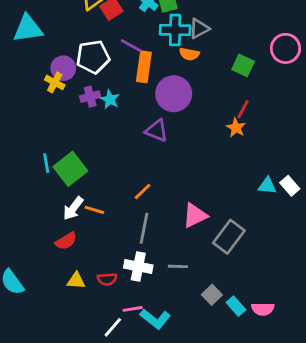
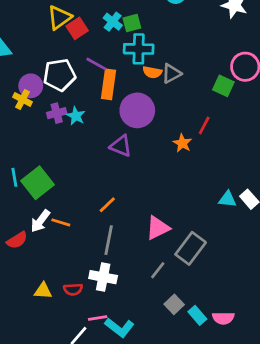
gray triangle: (199, 29) -> (171, 74), moved
green square: (243, 65) -> (223, 86), moved
orange star: (236, 128) -> (182, 143), moved
red semicircle: (66, 241) -> (17, 240), moved
gray line: (178, 266) -> (158, 270), moved, turned -54

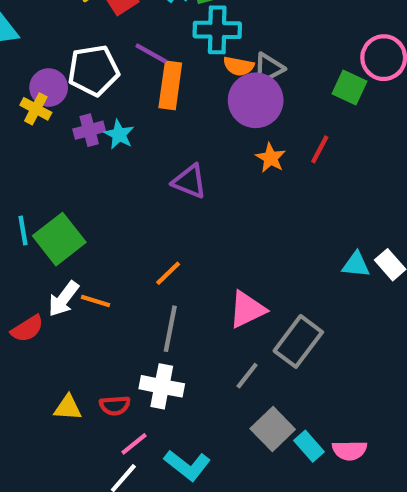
purple circle: (137, 110) -> (256, 100), moved
orange star: (182, 143) -> (271, 158), moved
gray square: (174, 304) -> (273, 429), size x1.4
pink line: (98, 318) -> (134, 444), moved, turned -30

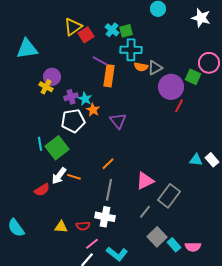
white pentagon: (93, 70) -> (73, 121), moved
purple circle: (256, 100) -> (171, 87), moved
orange star: (271, 158) -> (93, 110), moved
purple triangle: (189, 181) -> (118, 121), turned 30

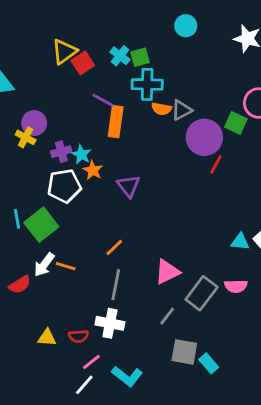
gray square: (157, 237) -> (184, 352), turned -36
pink semicircle: (193, 247) -> (236, 286), moved

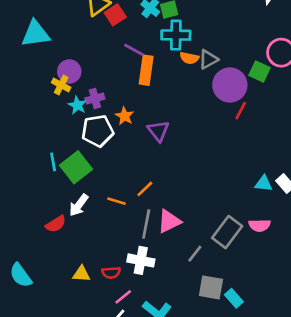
cyan star: (81, 155) -> (77, 105), moved
orange line: (66, 266) -> (116, 201), moved
pink triangle: (167, 272) -> (169, 221), moved

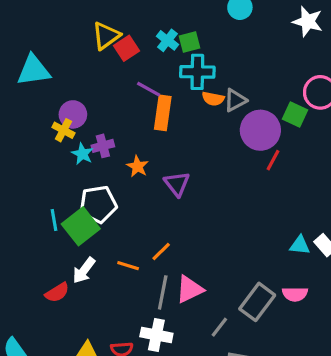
white pentagon: (98, 131) -> (98, 204), moved

